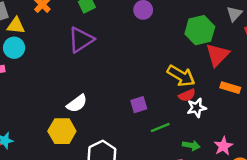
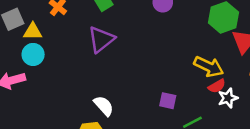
white semicircle: (77, 104) -> (104, 106), turned -90
purple square: (139, 105) -> (168, 101), turned 35

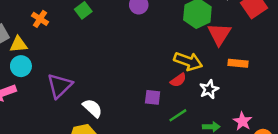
purple triangle: (101, 39) -> (60, 86), moved
red semicircle: (217, 86) -> (178, 80), moved

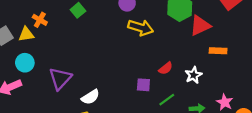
red triangle: (219, 34) -> (200, 26), turned 35
yellow triangle: (18, 44) -> (26, 34), moved
yellow arrow: (188, 61) -> (141, 28), moved
white semicircle: (92, 108) -> (90, 97), turned 108

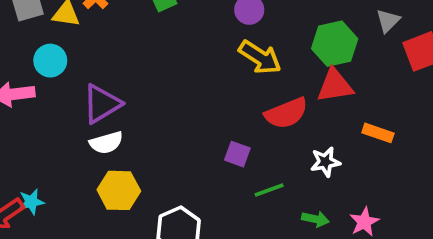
red triangle: (200, 26) -> (335, 86), moved
red semicircle: (166, 68) -> (286, 113), moved, size x1.6
white semicircle: (90, 97) -> (106, 143), moved

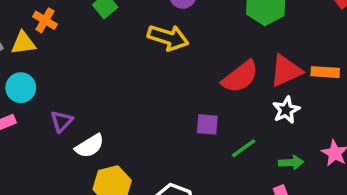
yellow arrow: (260, 57) -> (168, 38), moved
red triangle: (335, 86) -> (286, 71), moved
purple triangle: (102, 104) -> (62, 121), moved, size x0.6

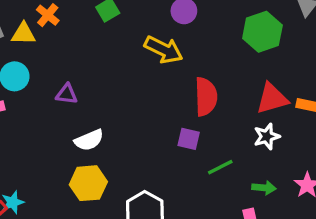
red semicircle: (240, 77) -> (206, 97), moved, turned -63
purple triangle: (62, 121) -> (67, 94), moved, turned 45
white semicircle: (90, 146) -> (89, 140), moved

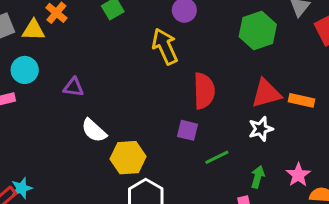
yellow arrow: (164, 50) -> (165, 46), turned -141
white semicircle: (89, 140) -> (94, 131), turned 64
yellow hexagon: (88, 183) -> (128, 158), moved
green arrow: (264, 188) -> (258, 177), turned -80

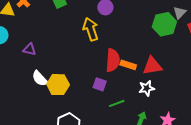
green hexagon: (258, 31) -> (164, 24), moved
orange rectangle: (302, 100) -> (128, 65), moved
yellow hexagon: (128, 158) -> (58, 85), moved

